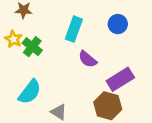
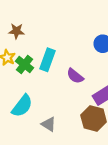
cyan rectangle: (74, 29) -> (48, 60), moved

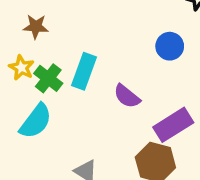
cyan semicircle: (22, 106) -> (36, 121), moved

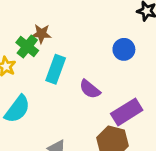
brown star: (36, 27) -> (41, 34), moved
green cross: (48, 78) -> (27, 47), moved

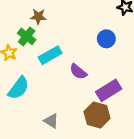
brown star: (41, 34) -> (38, 17), moved
cyan rectangle: (56, 69) -> (50, 55), turned 40

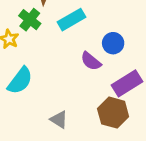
blue circle: (106, 39) -> (113, 43), moved
cyan rectangle: (50, 55) -> (71, 20), moved

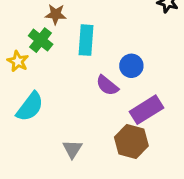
cyan rectangle: (71, 20) -> (86, 40), turned -56
gray triangle: (59, 120) -> (72, 149), turned 30

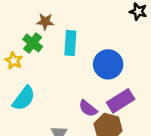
blue circle: (131, 66) -> (108, 64), size x1.5
purple semicircle: (107, 85) -> (88, 108), moved

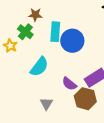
blue circle: (108, 64) -> (72, 41), moved
cyan semicircle: (24, 98) -> (39, 67), moved

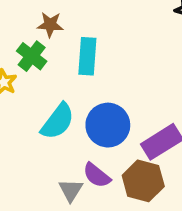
blue circle: (72, 41) -> (108, 125), moved
purple semicircle: (69, 84) -> (97, 175), moved

